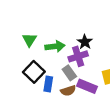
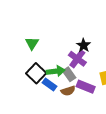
green arrow: (55, 46) -> (56, 71), moved
purple cross: (78, 56) -> (77, 59), turned -36
blue rectangle: (48, 84) -> (50, 85), turned -64

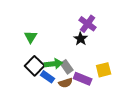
purple cross: (77, 59) -> (88, 24), moved

